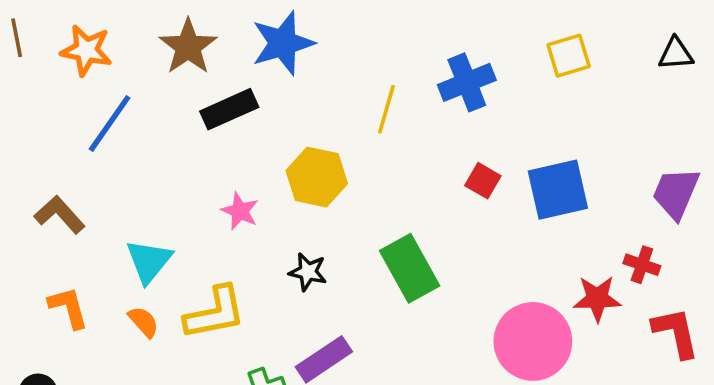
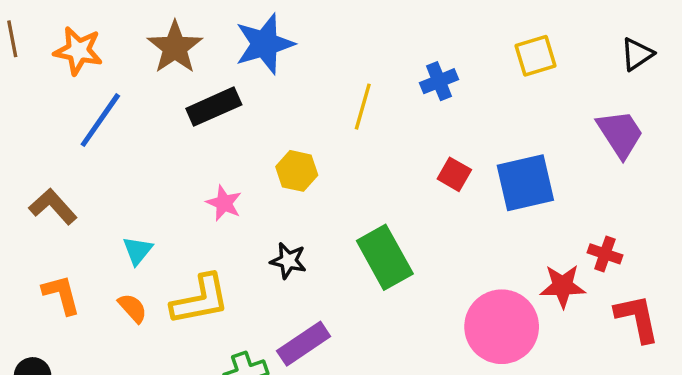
black triangle: (676, 54) -> (637, 54), turned -30
blue cross: (467, 82) -> (439, 81), size x0.7
yellow hexagon: (317, 177) -> (297, 171), size x0.7
purple trapezoid: (676, 193) -> (620, 134), moved, turned 124
cyan triangle: (149, 261) -> (138, 251), size x0.7

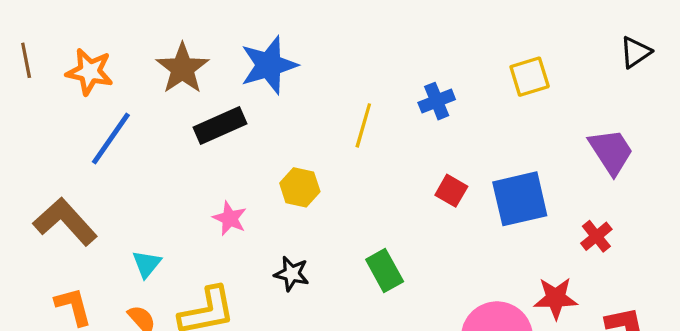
black triangle: (637, 54) -> (635, 52), moved
brown L-shape: (53, 206) -> (65, 222), size x1.4
red cross: (605, 254) -> (596, 236), moved, turned 32
green rectangle: (385, 257) -> (385, 270), size x0.7

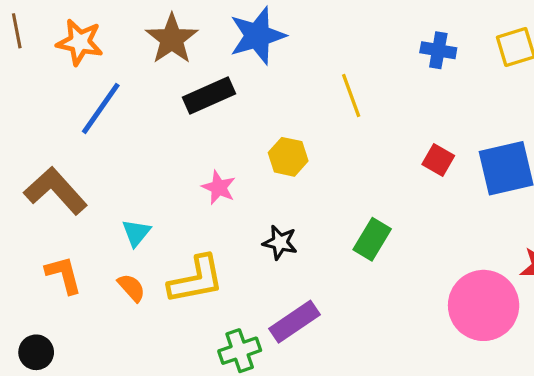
blue cross: (437, 101) -> (438, 50), moved, turned 32
yellow line: (363, 125) -> (351, 95), turned -36
green rectangle: (385, 270) -> (372, 239), turned 60

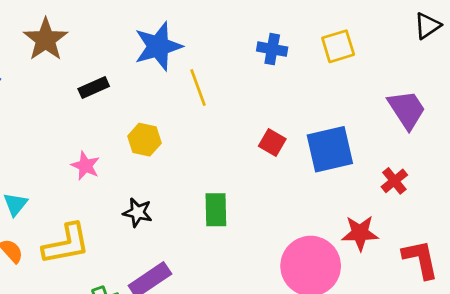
blue star: (257, 36) -> (158, 46), moved
black rectangle: (209, 95) -> (94, 87), moved, size x0.7
green rectangle: (372, 239) -> (216, 210), turned -32

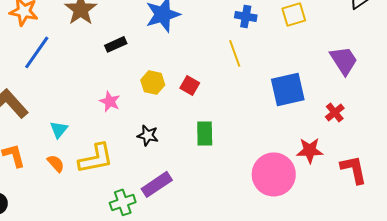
yellow line: (198, 87) -> (235, 53), moved
red square: (272, 142) -> (190, 85), moved

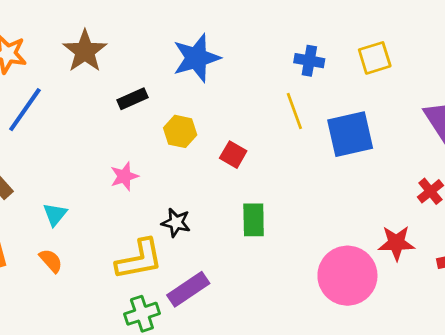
yellow hexagon: (153, 82) -> (180, 131), moved
blue square: (288, 89) -> (350, 134), moved
pink star: (110, 101) -> (124, 176), turned 30
yellow L-shape: (96, 158) -> (139, 259), moved

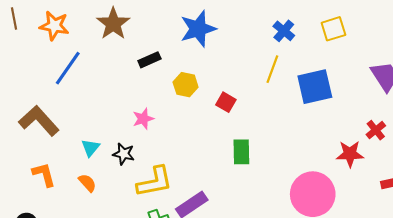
blue cross: (309, 61) -> (284, 31), turned 30
yellow line: (294, 111) -> (272, 69), turned 40
black star: (176, 223) -> (124, 154), moved
red star: (396, 243) -> (350, 154), moved

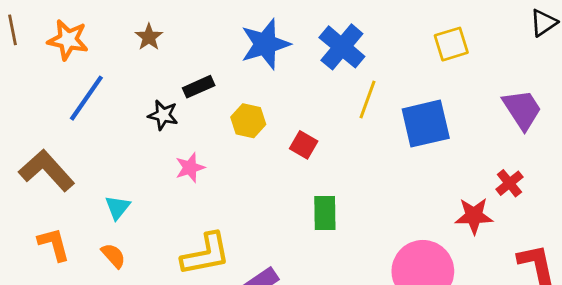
brown star: (113, 24) -> (149, 37), size x0.6
blue cross: (284, 31) -> (342, 47), moved, size x1.5
black star: (124, 154) -> (163, 115), moved

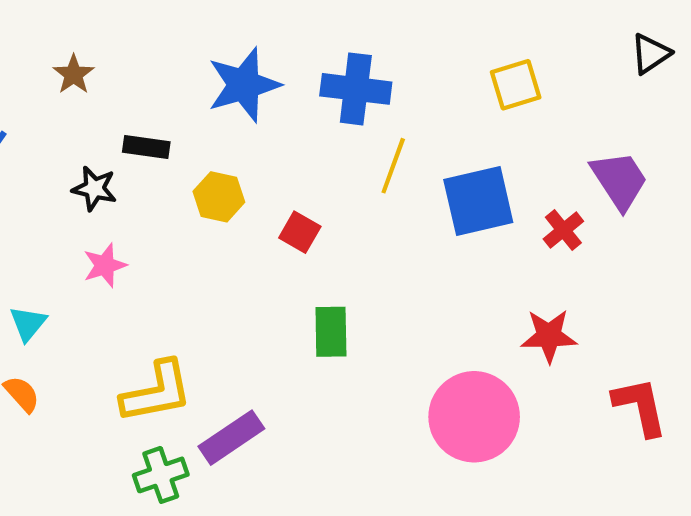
blue cross: (342, 47) -> (356, 89), turned -33
black rectangle: (199, 87) -> (146, 147), turned 32
pink star: (190, 168) -> (105, 265), moved
red cross: (509, 183) -> (563, 230), moved

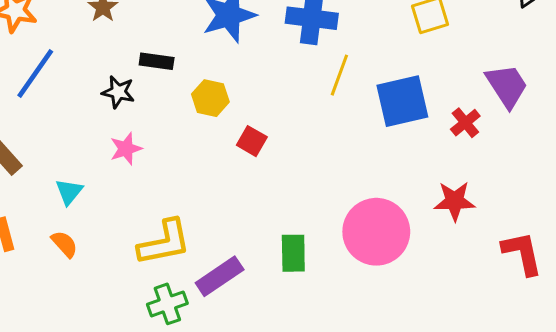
red square: (300, 232) -> (252, 141), moved
green rectangle: (331, 332) -> (293, 253), moved
pink circle: (474, 417) -> (376, 232), moved

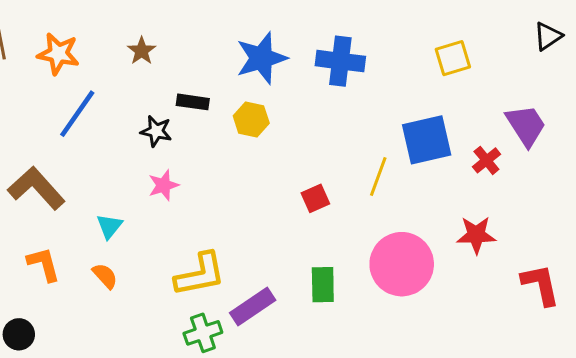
yellow line: (339, 75) -> (378, 176), moved
yellow hexagon: (210, 98) -> (251, 119), moved
red square: (252, 141) -> (315, 198), moved, turned 36

